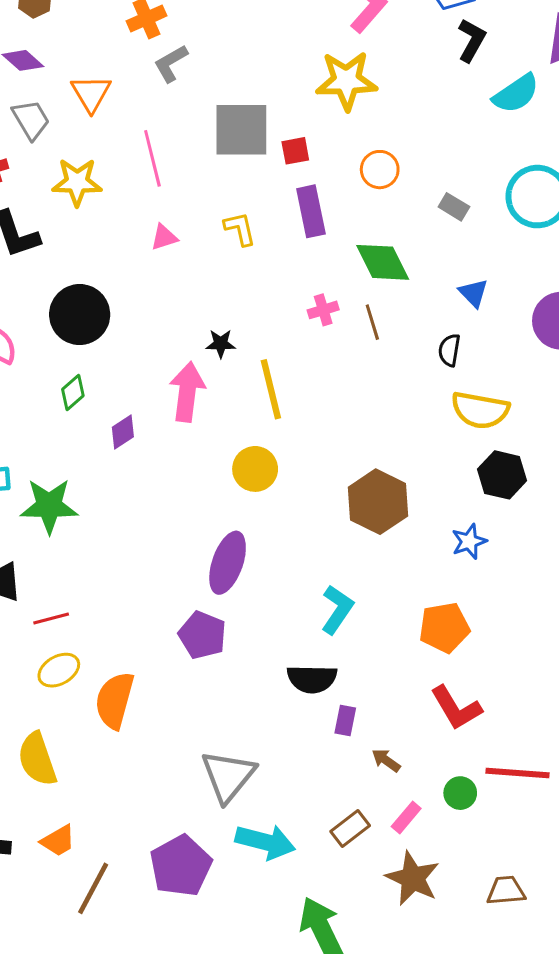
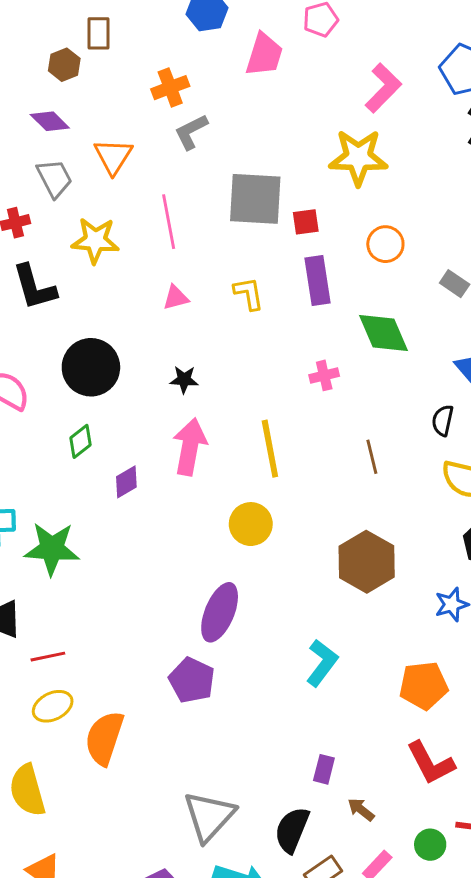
brown line: (372, 322) -> (372, 457), moved
black star: (221, 344) -> (184, 380), moved
black semicircle: (312, 679) -> (292, 830), moved, turned 108

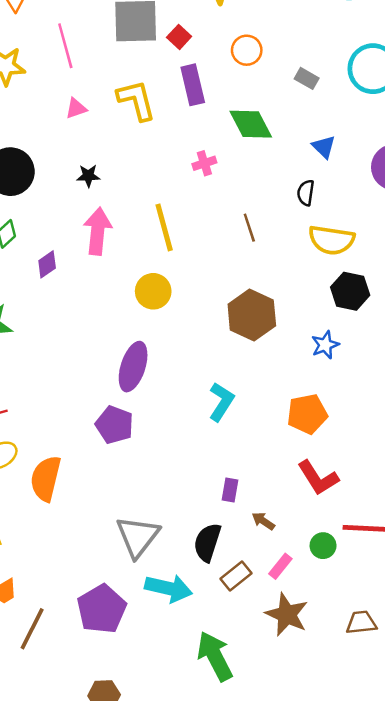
red square: (306, 222) -> (179, 37), turned -35
yellow L-shape: (249, 294) -> (136, 100), size x1.5

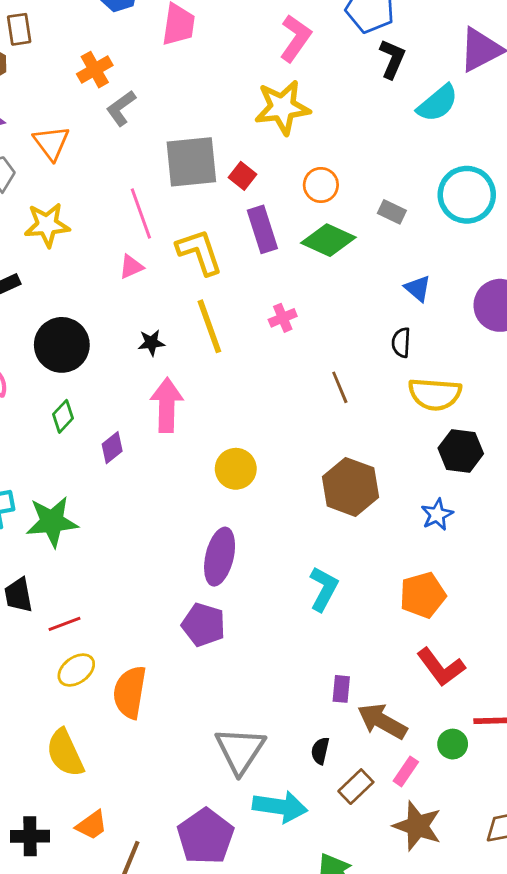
pink line: (65, 46) -> (141, 214), moved
green diamond: (251, 124) -> (328, 240), moved, turned -33
yellow line: (164, 227) -> (209, 326), moved
brown arrow: (263, 521) -> (382, 721), size x1.8
black semicircle: (207, 542) -> (320, 751), size x0.6

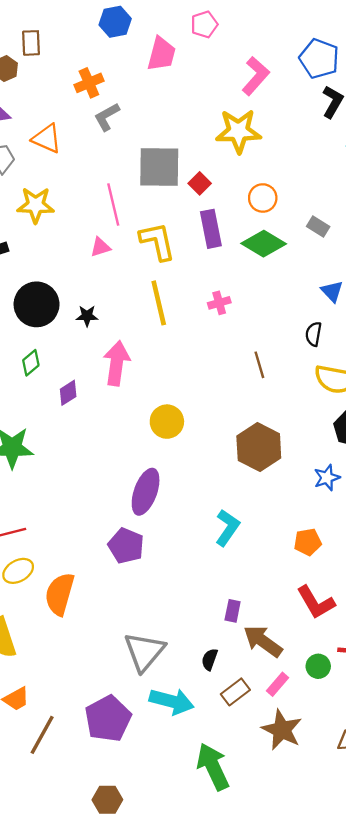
orange triangle: (51, 143) -> (47, 139), turned -36
black star: (151, 343) -> (87, 316), moved
orange pentagon: (423, 595) -> (308, 542), size x0.7

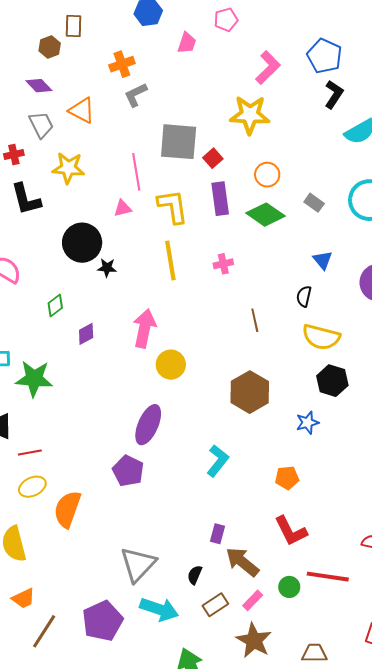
pink trapezoid: (161, 54) -> (187, 43), size x0.7
black circle: (37, 304) -> (82, 243), moved
pink arrow: (117, 363) -> (144, 328), moved

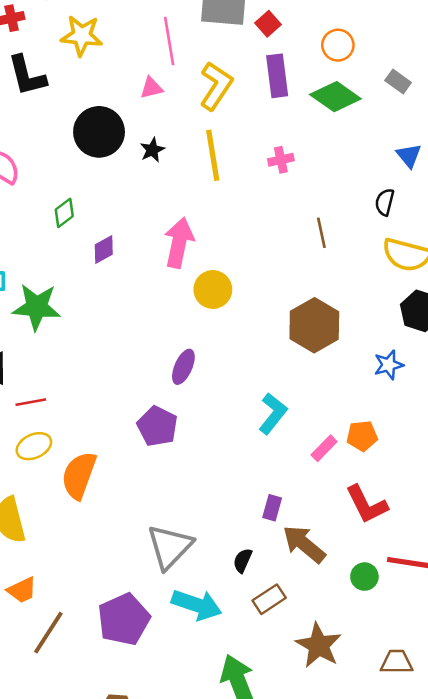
yellow L-shape: (173, 207) -> (216, 86), turned 42
black star: (107, 268) -> (152, 150), moved, turned -30
purple ellipse: (148, 425) -> (183, 367), size x0.7
pink rectangle: (253, 600) -> (324, 448), moved

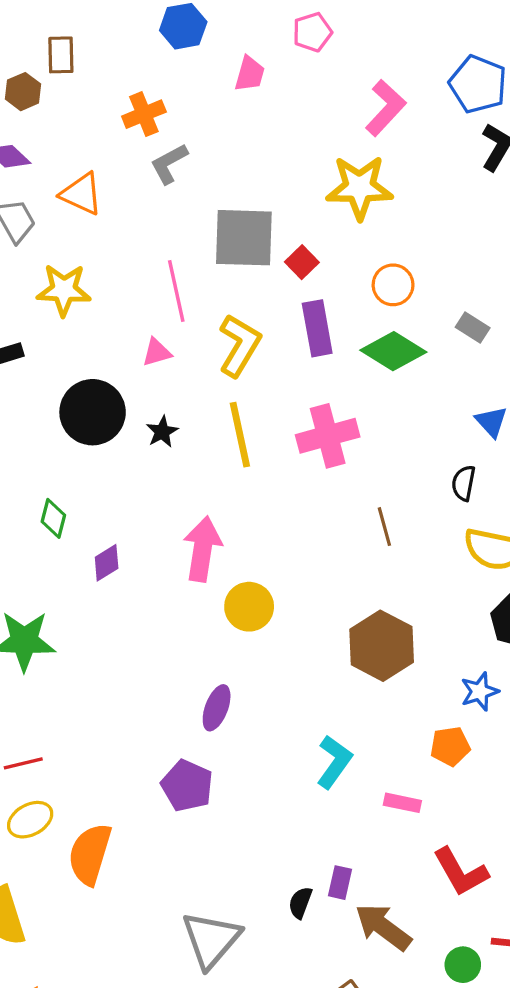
pink cross: (281, 160) -> (328, 436), size x1.8
green diamond: (64, 213) -> (53, 518), turned -36
orange pentagon: (362, 436) -> (450, 746), moved
pink rectangle: (324, 448) -> (402, 803), turned 60
black semicircle: (243, 561) -> (300, 903), moved

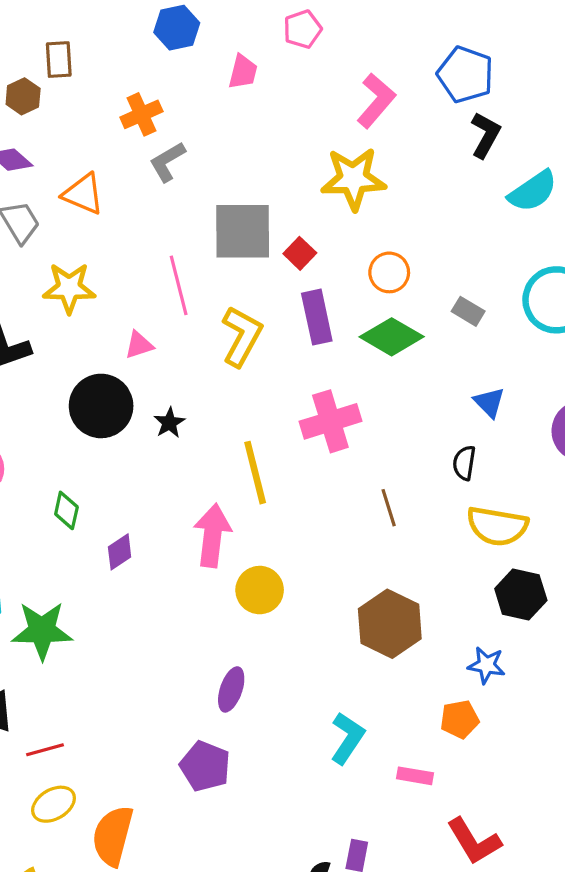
pink triangle: (157, 352) -> (139, 345), moved
yellow line: (240, 435) -> (255, 473), moved
blue star: (480, 692) -> (486, 665), turned 30

